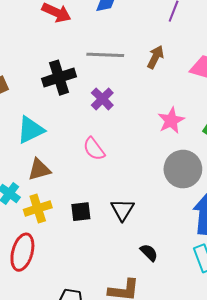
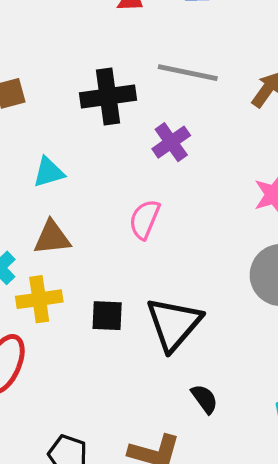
cyan triangle: (30, 130) -> (49, 172), size x0.7
pink semicircle: (94, 149) -> (145, 219), turned 50
black triangle: (122, 210) -> (174, 324), size x1.5

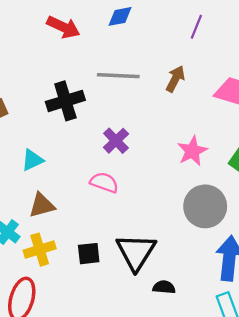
purple cross: (171, 142) -> (116, 141), moved
pink semicircle: (145, 219) -> (104, 182), turned 96
black semicircle: (204, 399) -> (164, 287), moved, turned -40

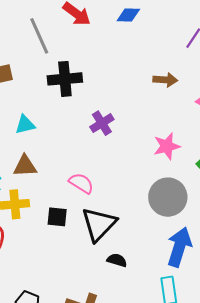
gray line: (118, 76) -> (39, 36), moved, turned 51
brown arrow: (175, 79) -> (165, 80), turned 55
pink semicircle: (104, 182) -> (81, 183), moved

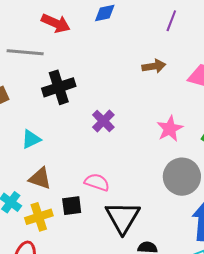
gray line: (39, 36) -> (25, 52), turned -48
brown triangle: (25, 166) -> (40, 178), turned 35
black square: (57, 217) -> (72, 206), moved

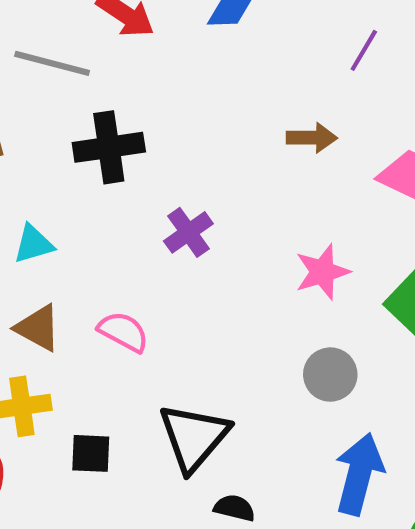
gray circle: (182, 177) -> (330, 375), size x0.7
pink semicircle: (97, 182) -> (123, 332), moved
black square: (72, 206) -> (91, 453), moved

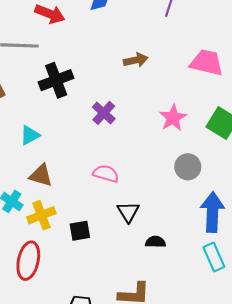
brown arrow: (312, 138) -> (136, 60), moved
pink semicircle: (123, 332) -> (106, 174), moved
black triangle: (194, 437) -> (128, 212), size x0.6

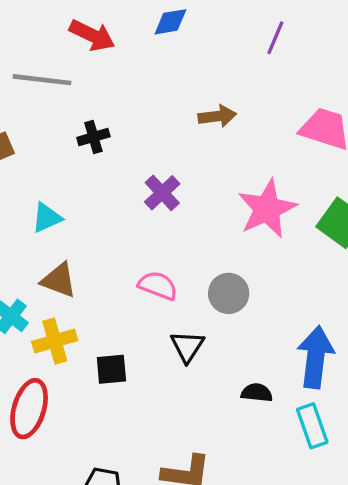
black cross: (56, 80) -> (93, 137), size x0.6
pink star: (173, 118) -> (267, 209), size x1.4
gray circle: (188, 167) -> (229, 293), moved
black semicircle: (155, 242) -> (257, 393), moved

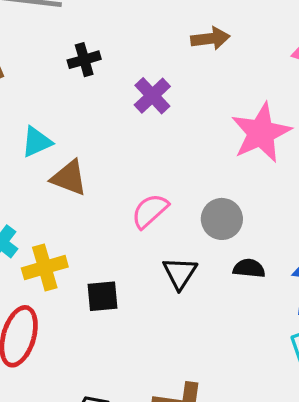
purple cross: (162, 193) -> (152, 96), moved
brown triangle: (59, 280) -> (69, 178), moved
pink semicircle: (158, 286) -> (150, 211), turned -63
black semicircle: (257, 393) -> (249, 268), moved

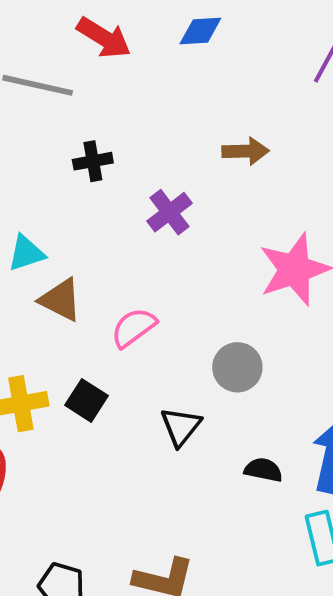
pink semicircle: (150, 211) -> (134, 328), moved
black semicircle: (249, 268) -> (263, 470), moved
black square: (103, 296) -> (86, 400), moved, turned 32

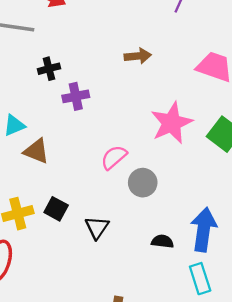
purple cross: (170, 212) -> (76, 96), moved, turned 30
pink semicircle: (134, 328) -> (114, 157), moved
black triangle: (181, 427) -> (97, 228), moved

